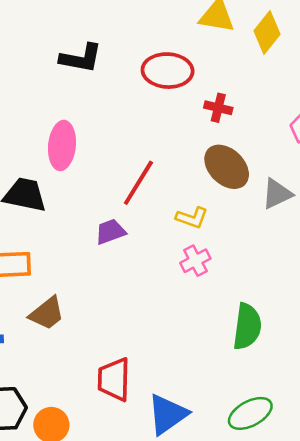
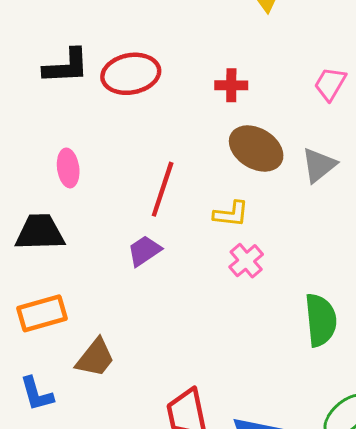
red ellipse: (168, 71) -> (131, 74), moved
pink ellipse: (62, 145) -> (68, 168), size x0.7

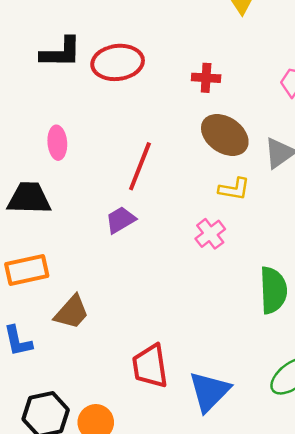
yellow L-shape: (231, 214) -> (234, 189), moved

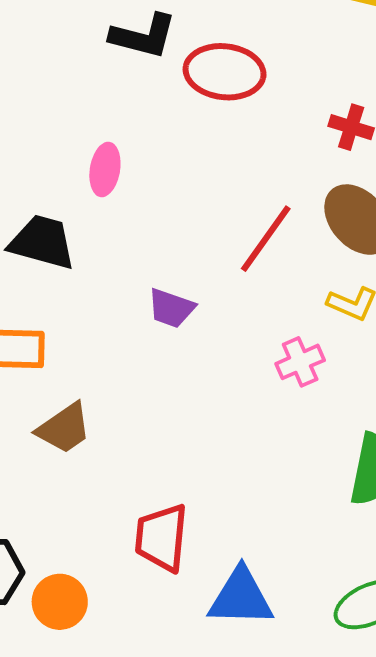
red line: (140, 166) -> (266, 239), moved
purple trapezoid: (121, 220) -> (171, 308), turned -144
blue triangle: (209, 391) -> (241, 597), turned 33

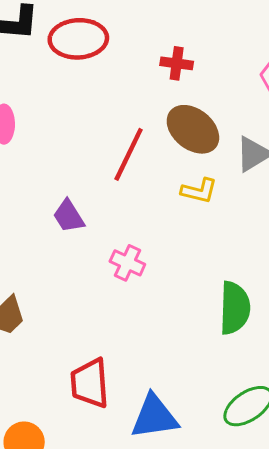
purple trapezoid: (171, 308) -> (69, 216), turned 48
pink cross: (300, 362) -> (127, 263), moved, turned -32

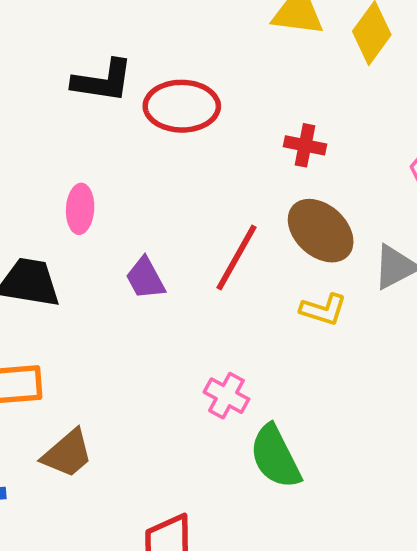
purple trapezoid: (69, 216) -> (145, 278), moved
green semicircle: (235, 308) -> (275, 457), moved, turned 148

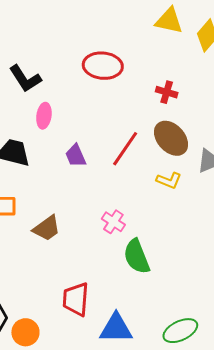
black L-shape: (103, 81) -> (25, 79), moved, turned 44
brown trapezoid: (67, 454) -> (47, 228), moved

